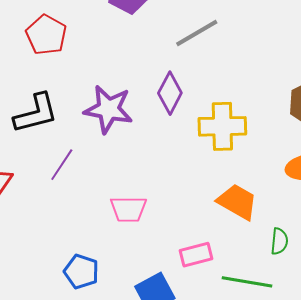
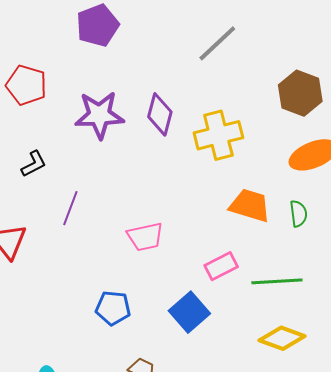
gray line: (197, 33) -> (217, 43), moved
purple star: (108, 109) -> (99, 115), moved
black L-shape: (36, 113) -> (34, 164), size x0.6
green semicircle: (279, 241) -> (298, 214), moved

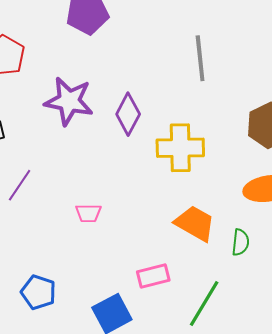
gray line: (217, 43) -> (200, 58), turned -66
pink trapezoid: (145, 237) -> (88, 213), moved, size x0.7
green line: (277, 281) -> (204, 303), turned -69

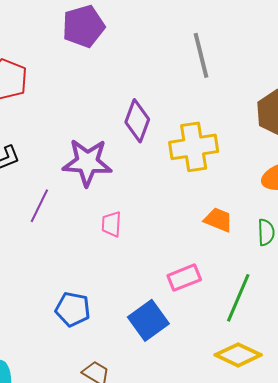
purple star: (69, 101) -> (87, 162), moved
pink trapezoid: (88, 213) -> (111, 224), turned 100
orange trapezoid: (195, 223) -> (218, 220), size x0.7

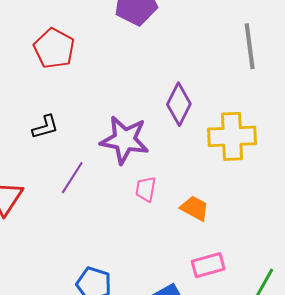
orange trapezoid: (218, 220) -> (195, 208), moved
pink trapezoid: (111, 224) -> (146, 189), moved

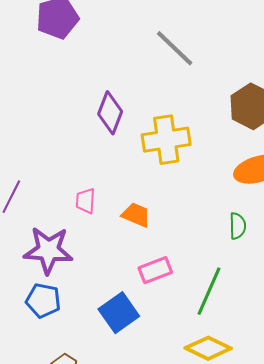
gray line: (250, 46) -> (175, 48), turned -33
purple star: (125, 140) -> (48, 250), moved

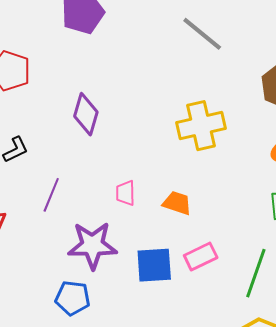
purple diamond: (110, 113) -> (86, 114), moved
blue pentagon: (43, 300) -> (73, 298), moved
blue square: (119, 313) -> (154, 265), moved, turned 36

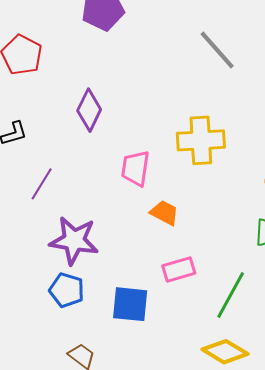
pink trapezoid: (125, 193) -> (135, 168), moved, size x1.4
blue square: (154, 265) -> (130, 304), moved
blue pentagon: (73, 298) -> (67, 290), moved

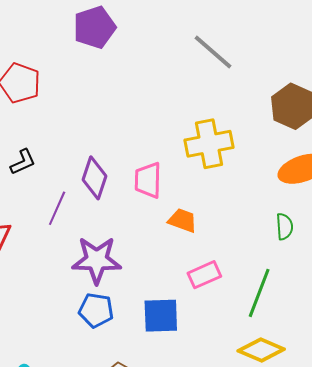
purple diamond: (89, 110) -> (95, 178), moved

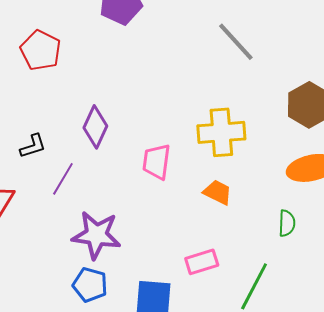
black L-shape: (23, 162) -> (33, 146), moved
purple diamond: (95, 178) -> (95, 127), moved
orange trapezoid: (183, 220) -> (218, 192), moved

